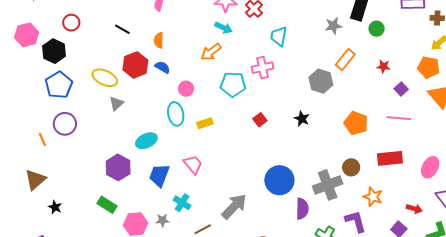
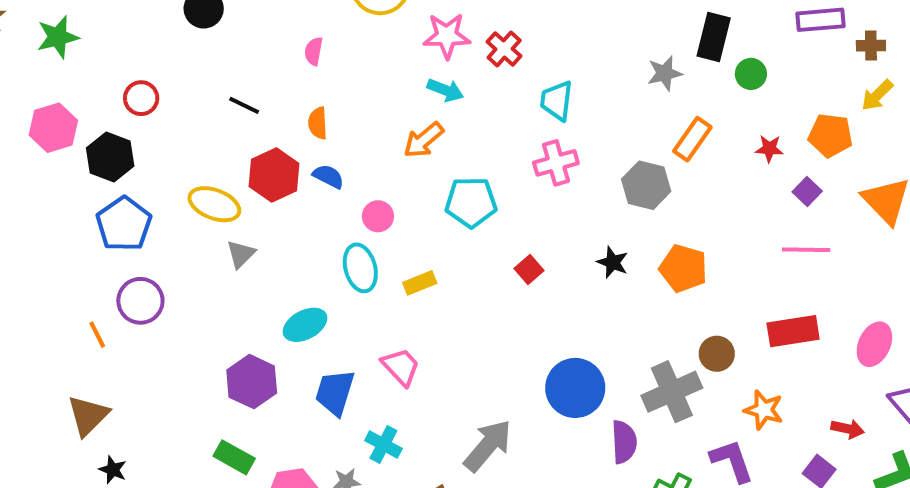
orange pentagon: (429, 67) -> (830, 135), moved
pink cross: (263, 68) -> (556, 163), moved
orange pentagon: (356, 123) -> (683, 268), moved
black star: (55, 207) -> (113, 470), moved

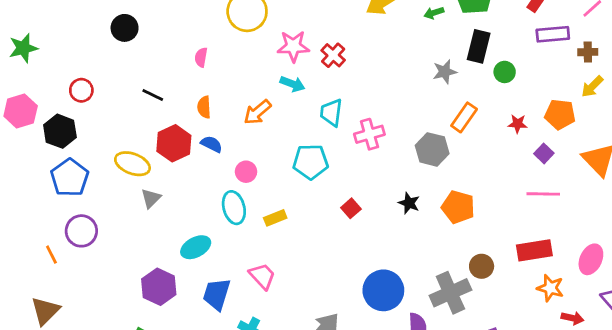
cyan trapezoid: (557, 101) -> (331, 113), moved
orange arrow: (424, 140) -> (257, 112), moved
orange star: (764, 410) -> (550, 288), moved

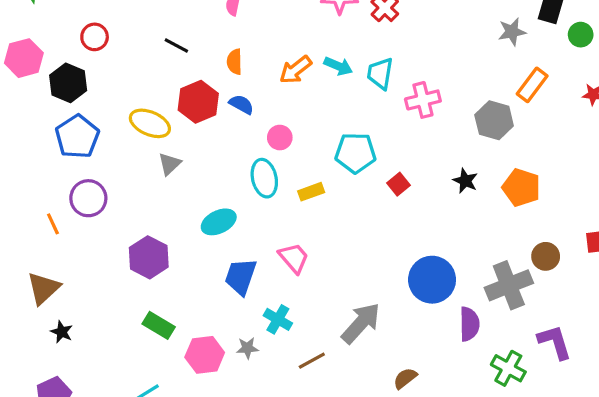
cyan arrow: (293, 84) -> (338, 66), moved
cyan pentagon: (311, 162) -> (355, 153), moved
purple hexagon: (159, 287) -> (149, 257), moved

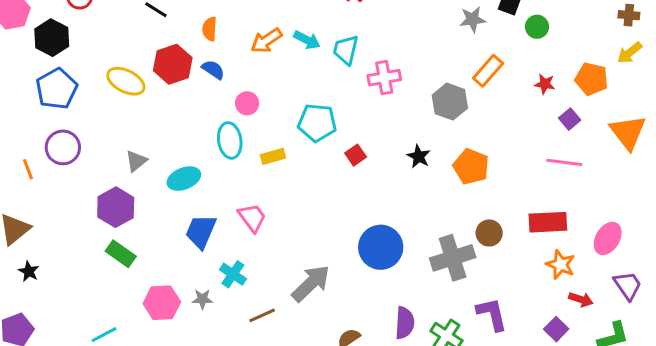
gray triangle: (170, 164) -> (136, 161), moved
purple semicircle: (469, 324) -> (405, 323), moved
green rectangle: (159, 325) -> (121, 254), moved

